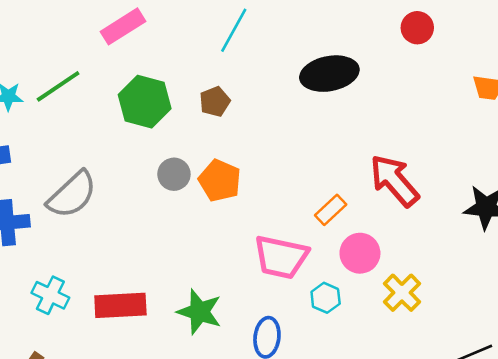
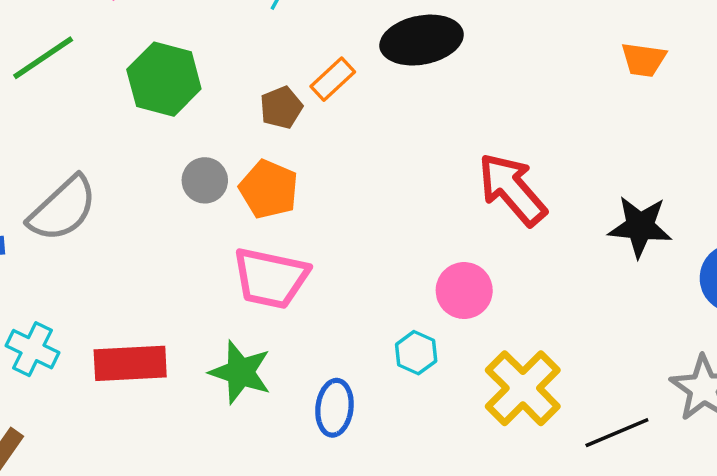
brown pentagon: (215, 102) -> (281, 108), moved
orange rectangle: (331, 210) -> (333, 79), moved
pink trapezoid: (281, 257) -> (271, 278), moved
yellow cross: (402, 293) -> (523, 388), moved, size x1.4

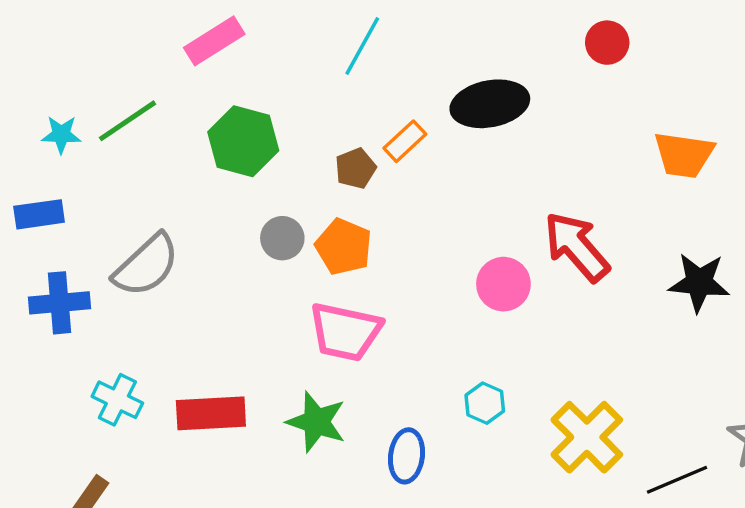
orange trapezoid: (644, 60) -> (684, 155), moved, size x1.4
pink circle: (464, 291) -> (503, 284), moved

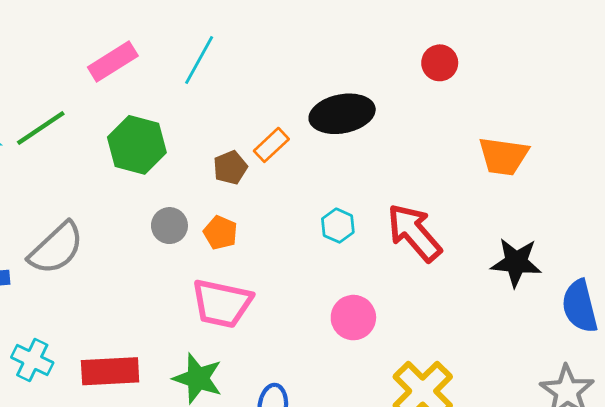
cyan line: (362, 46) -> (199, 60), moved
orange pentagon: (344, 247) -> (220, 233), size x0.7
pink circle: (503, 284) -> (353, 318), moved
cyan hexagon: (485, 403) -> (338, 226), moved

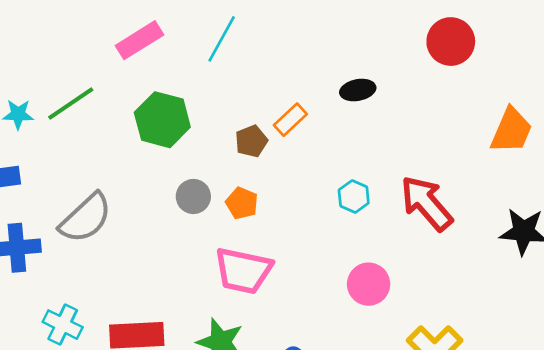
red circle: (440, 63) -> (451, 42), size x1.4
black ellipse: (342, 114) -> (358, 90), size x0.6
orange trapezoid: (503, 156) -> (511, 130), turned -75

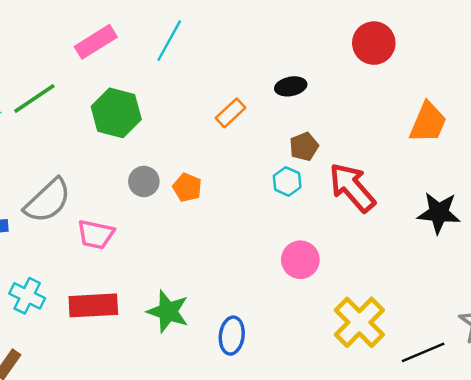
brown pentagon: (251, 141) -> (304, 147), moved
pink trapezoid: (243, 271) -> (96, 234), moved, size x0.7

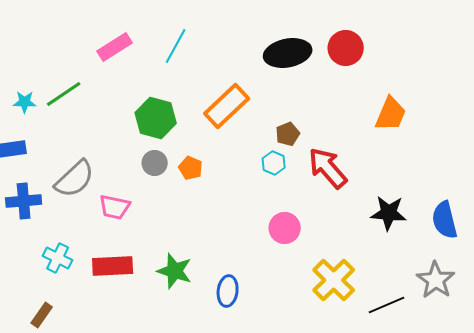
black ellipse: (291, 86) -> (288, 53), moved, size x1.8
green hexagon: (116, 113) -> (156, 118), moved
orange rectangle: (231, 113) -> (227, 106), size x1.8
black star: (439, 213) -> (389, 213), moved

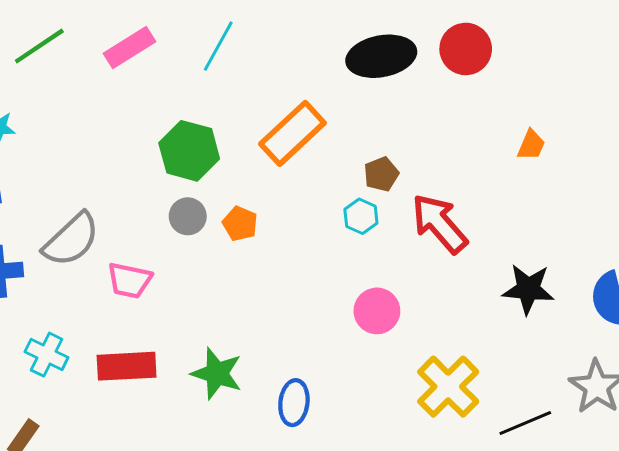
green line: (64, 94) -> (39, 46), moved
orange trapezoid: (391, 114) -> (531, 145), size x0.6

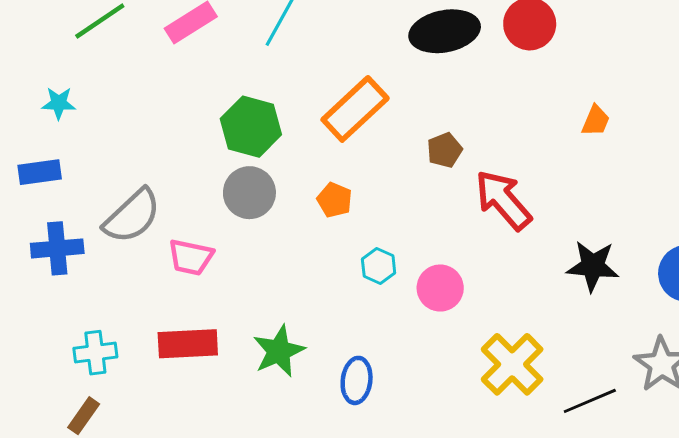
gray circle: (188, 216) -> (249, 193), size x1.4
cyan hexagon: (361, 216) -> (379, 266), moved
orange pentagon: (240, 224) -> (335, 200), moved
cyan cross: (47, 355) -> (95, 353), moved, turned -33
green star: (217, 374) -> (279, 351), turned 30

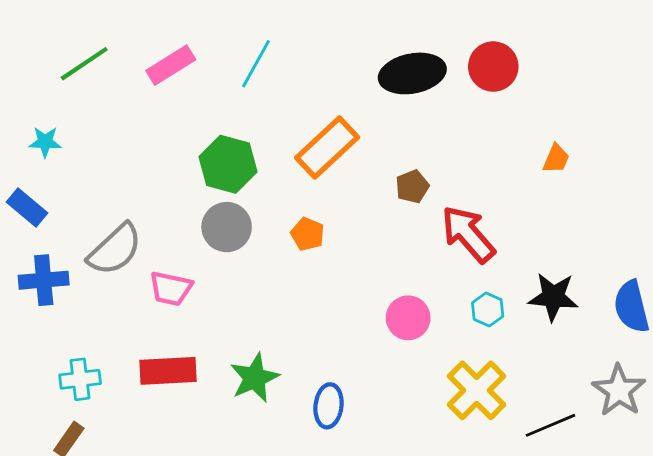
blue rectangle: (40, 172) -> (27, 208), turned 48
cyan hexagon: (379, 266) -> (488, 309), moved

